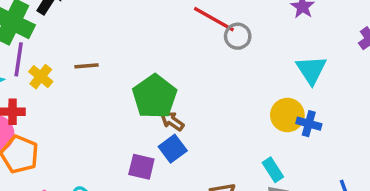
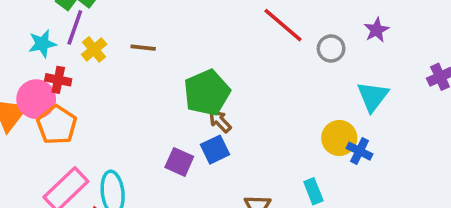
gray circle: (238, 36) -> (331, 48), moved

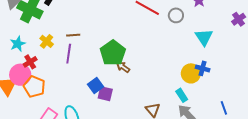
purple line: (75, 27) -> (69, 54), moved
red cross: (58, 80) -> (30, 62), turned -32
yellow circle: (339, 138) -> (191, 73), moved
blue square: (215, 150) -> (95, 85), moved

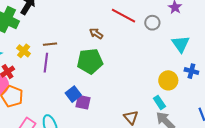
green pentagon: (113, 53) -> (90, 61), turned 30
brown arrow: (123, 67) -> (96, 33), moved
blue cross: (203, 68) -> (191, 71), moved

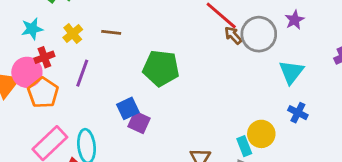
gray circle: (152, 23) -> (259, 34), size x1.6
brown arrow: (96, 33) -> (233, 35), moved
purple line: (46, 63) -> (82, 73), moved
yellow circle: (168, 80) -> (261, 134), moved

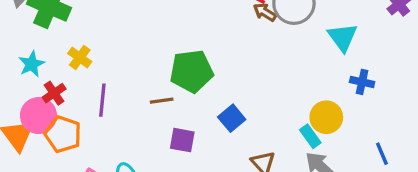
brown line: (111, 32) -> (162, 101), moved
blue square: (128, 108) -> (232, 118), moved

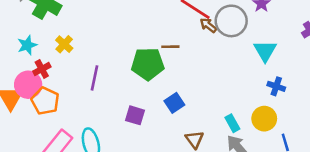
purple line: (102, 100) -> (94, 78), moved
brown line: (162, 101) -> (170, 47), moved
yellow circle: (326, 117) -> (264, 119), moved

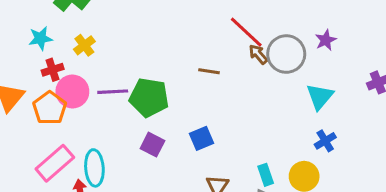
green pentagon: (148, 64) -> (149, 97), moved
purple line: (94, 78) -> (113, 92), turned 65
pink circle: (28, 85) -> (72, 92), moved
blue cross: (276, 86) -> (325, 141), turned 30

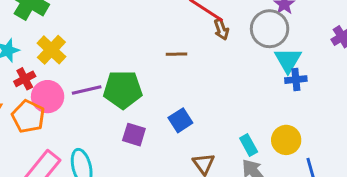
yellow cross: (84, 45) -> (51, 50), size x1.4
brown arrow: (258, 54) -> (221, 29), turned -150
gray circle: (286, 54) -> (270, 29), moved
blue cross: (325, 141) -> (296, 80), moved, turned 35

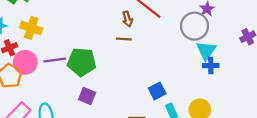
brown arrow: (221, 29) -> (127, 19), moved
yellow cross: (51, 50) -> (31, 28), turned -30
blue square: (180, 120) -> (157, 91), moved

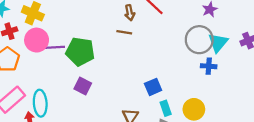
gray circle: (194, 26) -> (199, 40), moved
cyan triangle: (206, 51) -> (218, 43), moved
pink circle: (25, 62) -> (37, 40), moved

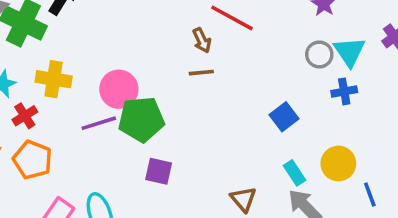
pink circle: (37, 40) -> (119, 89), moved
gray circle: (199, 40) -> (319, 54), size x0.6
blue square: (153, 87) -> (284, 117), moved

